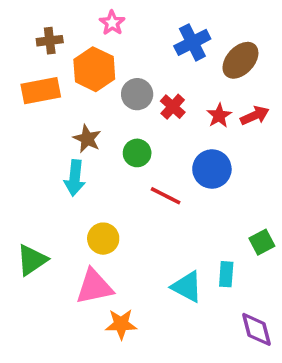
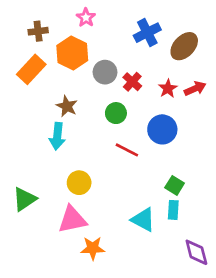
orange rectangle: (41, 91) -> (31, 69), turned -36
green circle: (137, 153) -> (116, 113), moved
green square: (262, 242) -> (175, 185), moved, turned -30

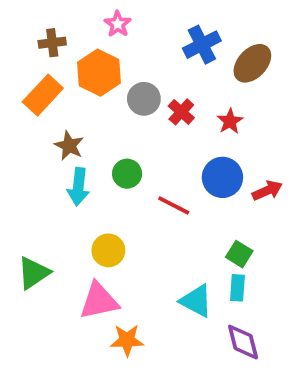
red arrow: (195, 89) -> (267, 190), moved
brown star: (67, 106) -> (69, 146), moved
green circle: (116, 113) -> (127, 174), moved
purple diamond: (196, 252) -> (243, 342), moved

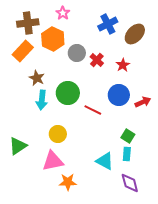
brown cross: (52, 43) -> (28, 23), size x1.5
green circle: (127, 174) -> (68, 93), size x1.5

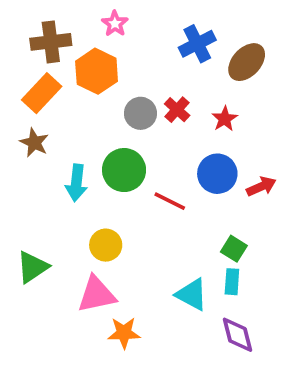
gray circle: (77, 53) -> (140, 113), moved
brown star: (37, 78) -> (34, 143), moved

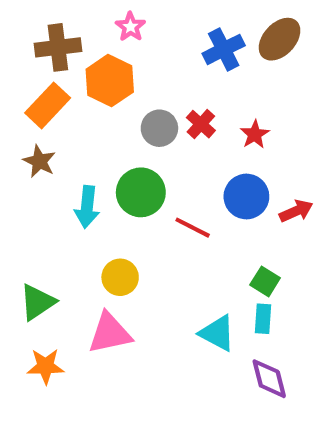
brown ellipse: (247, 62) -> (280, 39), moved
orange star: (124, 333) -> (46, 366), moved

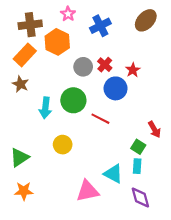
blue cross: (224, 49) -> (100, 26), moved
blue circle: (246, 197) -> (116, 88), moved
red arrow: (296, 211) -> (154, 129), moved, turned 84
pink triangle: (110, 333) -> (87, 191), moved

